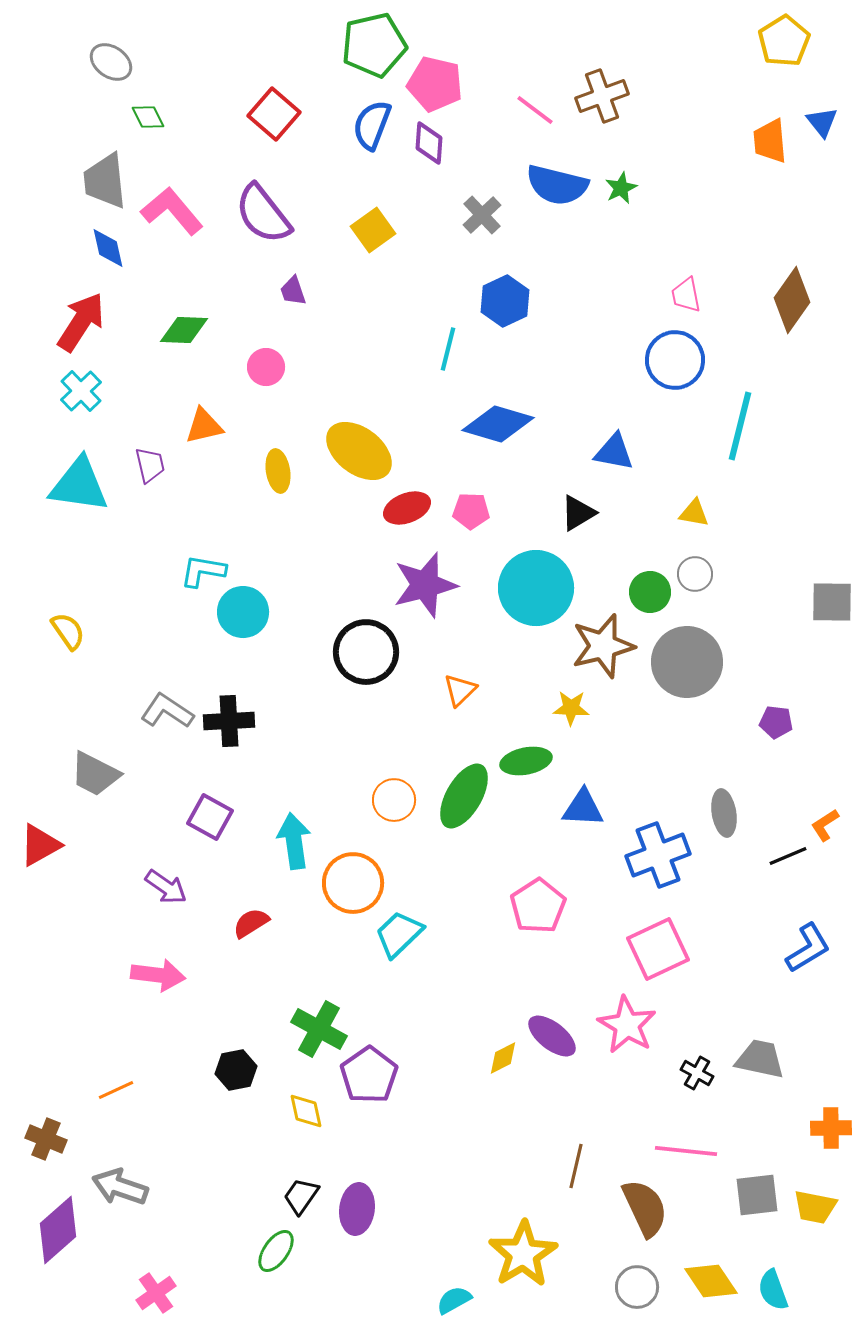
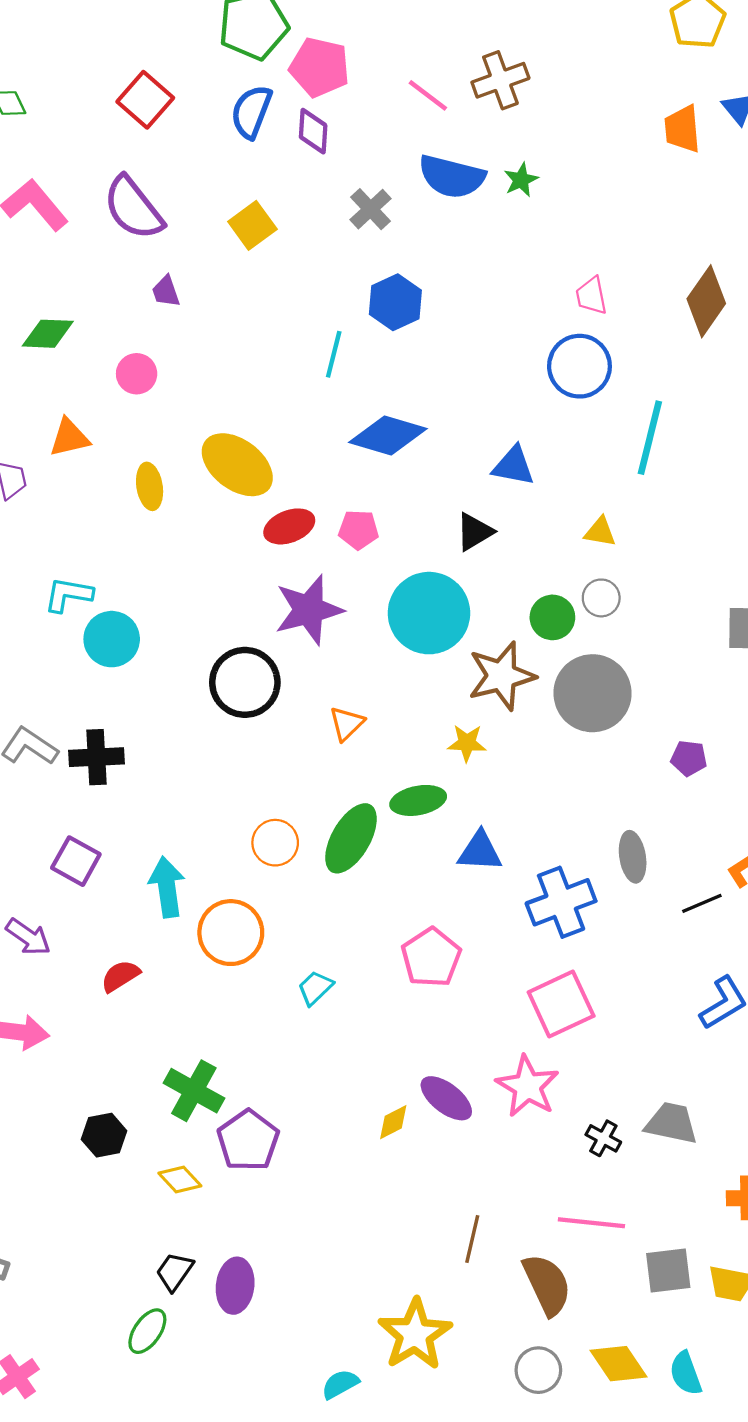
cyan trapezoid: (399, 934) -> (315, 988), moved, size x0.7
yellow diamond: (306, 1111) -> (180, 1179), turned -30

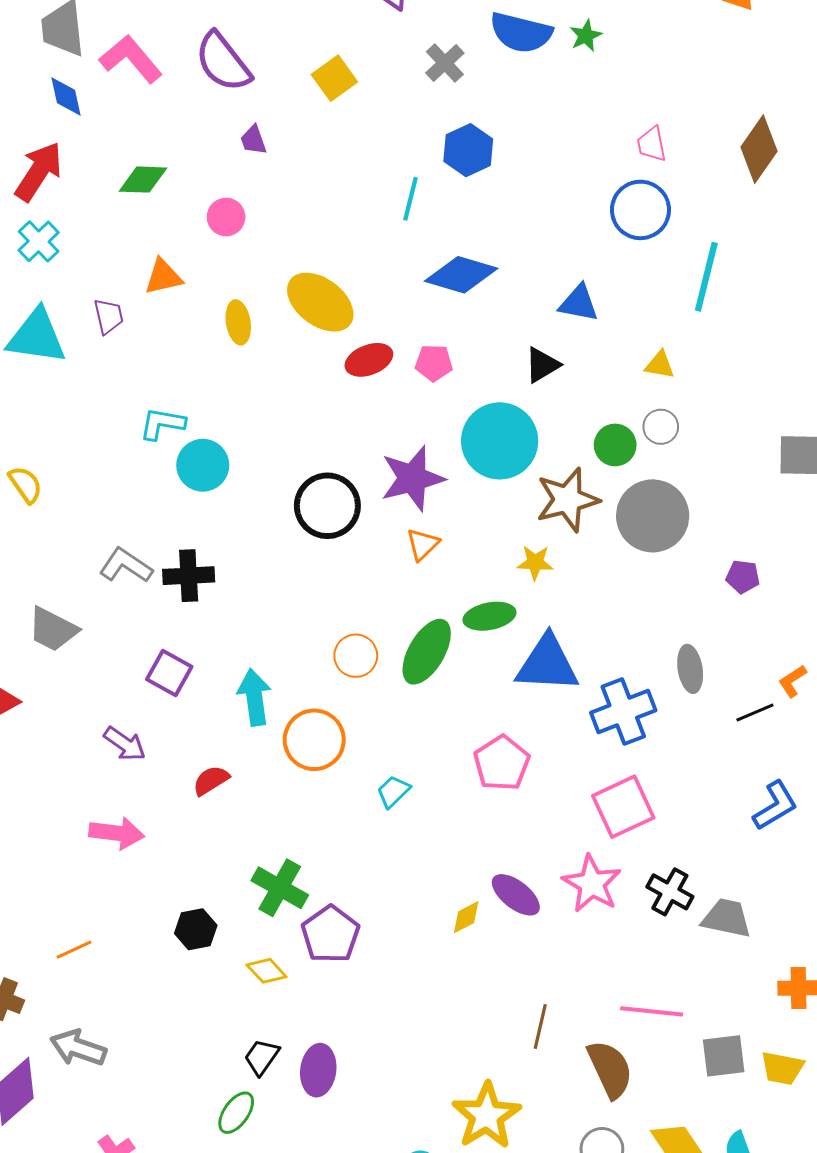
purple star: (309, 610) -> (412, 478), moved
blue triangle: (480, 851) -> (547, 664), size x1.5
black cross: (603, 1138) -> (670, 892), moved, size x1.4

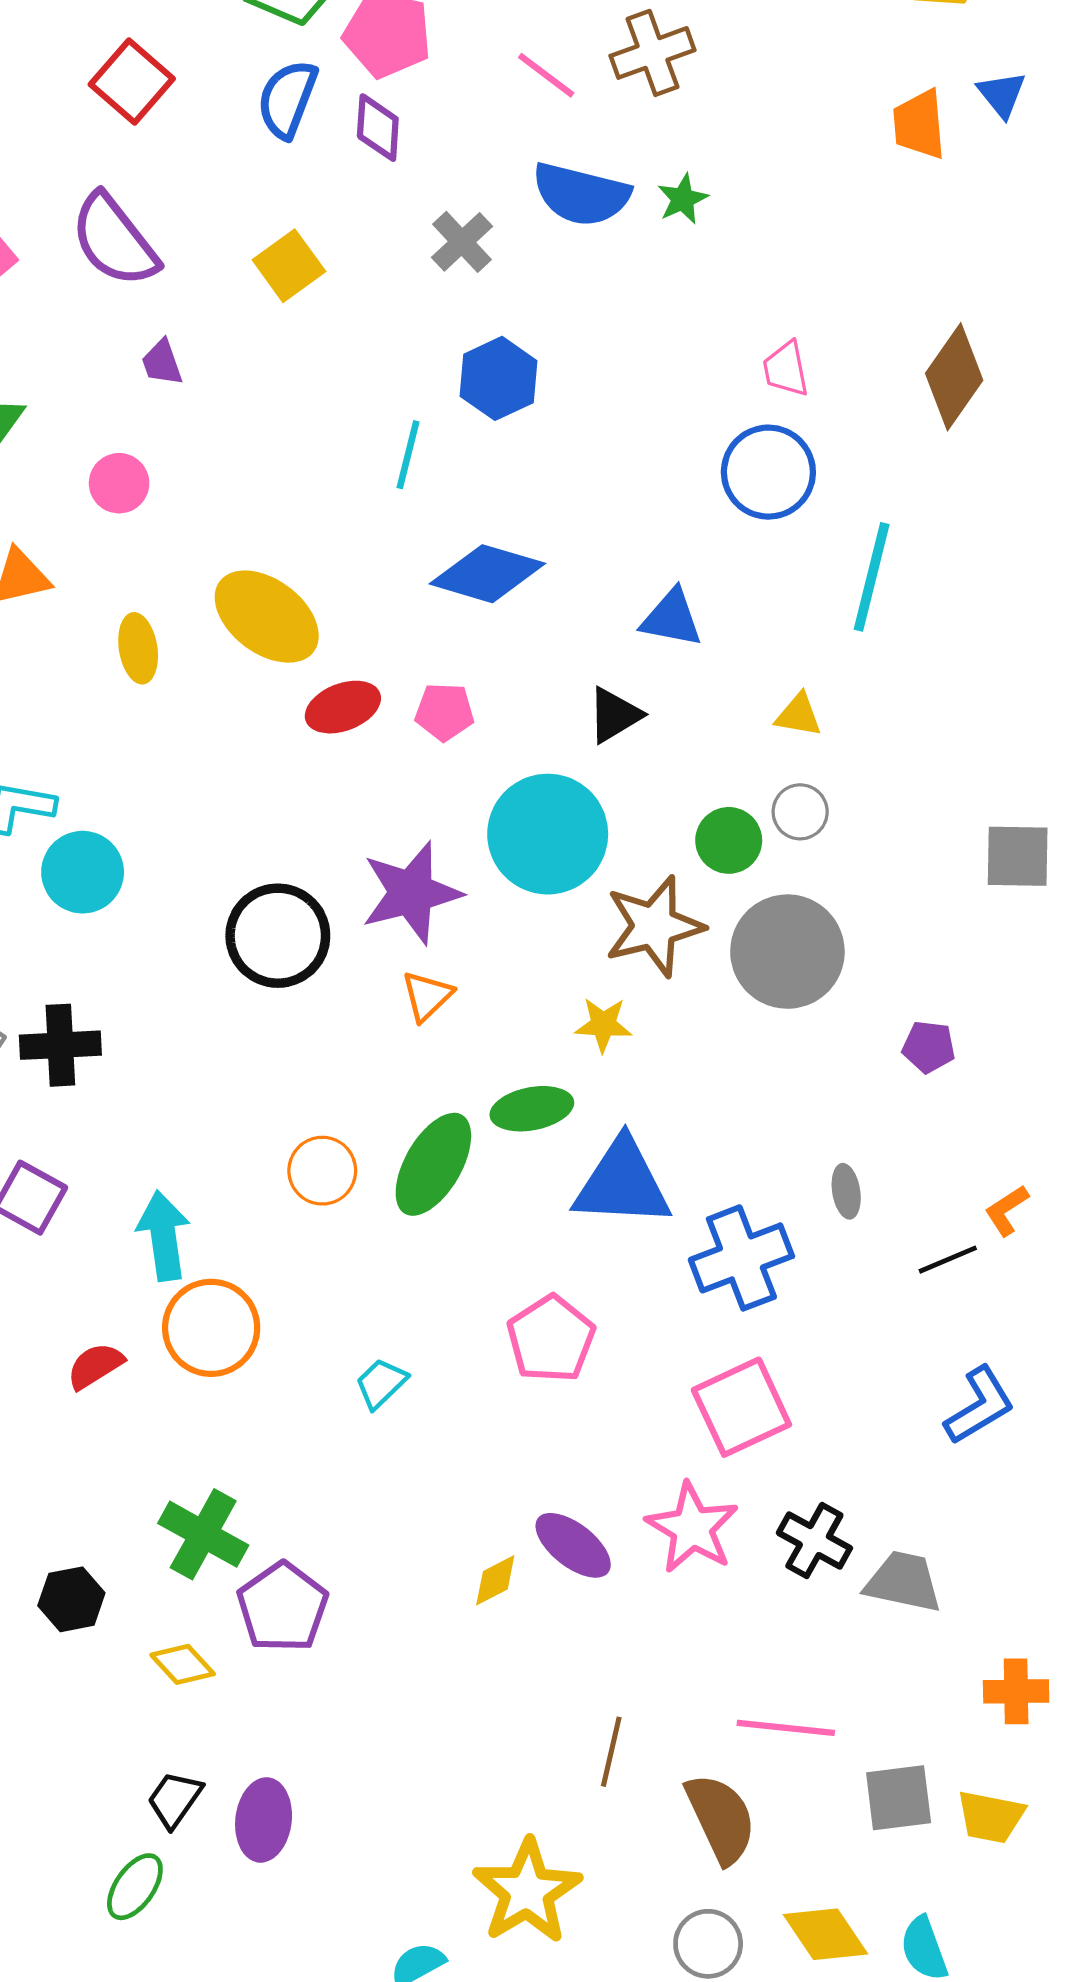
gray ellipse: (690, 669) -> (846, 1191), size x0.7
orange circle: (314, 740) -> (211, 1328), moved

